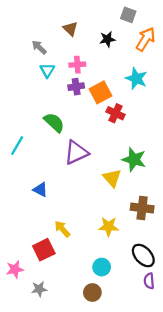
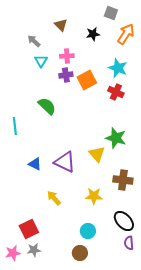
red cross: (116, 113) -> (116, 92), moved
cyan line: (17, 146) -> (15, 126), turned -36
purple triangle: (76, 153) -> (65, 162), moved, turned 50
red square: (44, 250) -> (29, 229), moved
pink star: (15, 269) -> (13, 253), moved

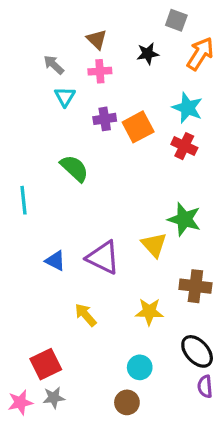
pink cross: (67, 56) -> (100, 71), moved

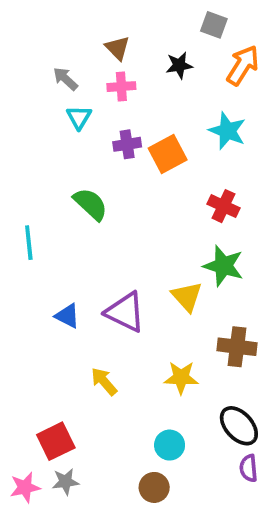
red cross: (184, 146) -> (224, 206), moved

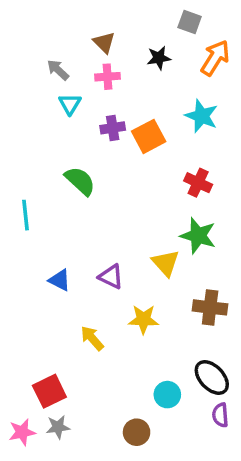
purple triangle: (125, 312) -> (111, 277), size x0.7
yellow star: (181, 378) -> (143, 319), moved
cyan circle: (170, 445) -> (167, 395), moved

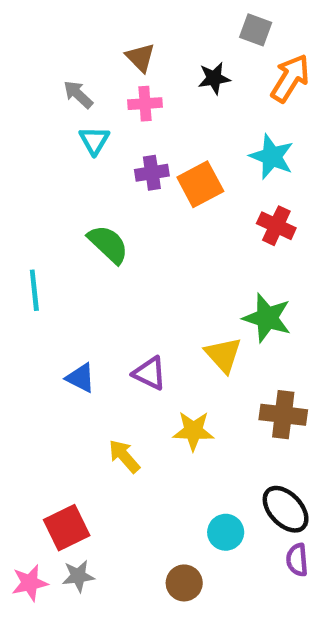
red cross: (198, 183) -> (276, 226), moved

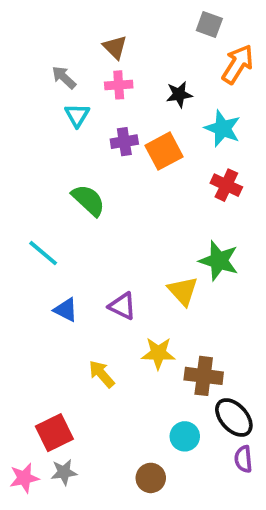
black star: (214, 78) -> (179, 94), moved
cyan line: (34, 290) -> (43, 253), moved, turned -44
brown cross: (283, 415) -> (204, 376), moved

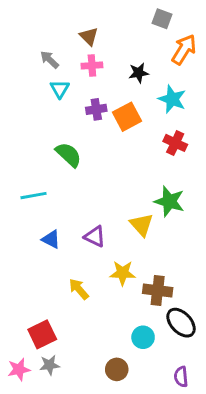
cyan line: (43, 253) -> (33, 196), turned -50
purple semicircle: (243, 459) -> (181, 377), moved

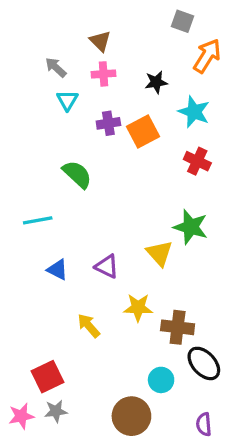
brown circle: (117, 369) -> (131, 416), size x1.5

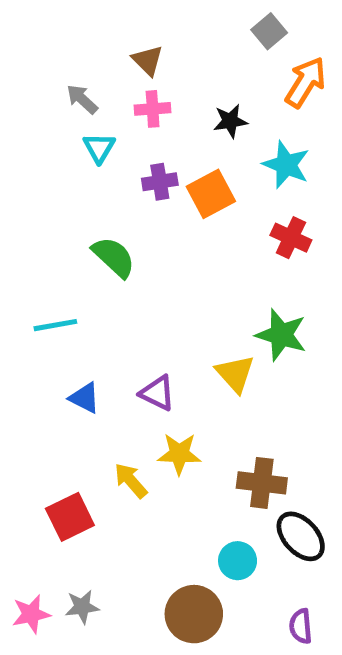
gray square: (182, 21) -> (269, 31), turned 30
yellow star: (138, 308) -> (179, 454), moved
red square: (48, 377) -> (70, 517), moved

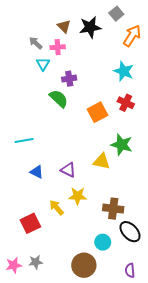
pink cross: (153, 109) -> (58, 47), moved
black star: (230, 121) -> (90, 27), moved, size x1.5
orange square: (211, 194) -> (97, 112), moved
green semicircle: (114, 257) -> (59, 99), moved
yellow triangle: (235, 374) -> (102, 161), turned -36

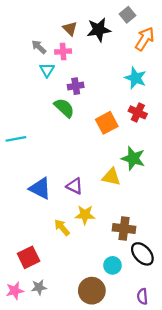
cyan line: (24, 140) -> (16, 139), moved
blue triangle: (37, 172) -> (40, 188), size x1.5
red square: (30, 223) -> (29, 257), moved

